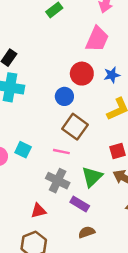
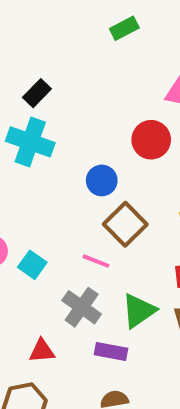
blue circle: (64, 96) -> (102, 180), moved
cyan square: (23, 150) -> (32, 265), moved
purple rectangle: (80, 204) -> (111, 352), turned -30

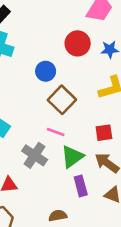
pink line: (96, 261) -> (56, 132), moved
purple rectangle: (111, 352) -> (81, 186), moved, turned 66

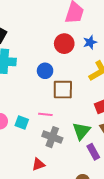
brown square: (62, 100) -> (63, 90), turned -30
pink line: (56, 132) -> (45, 114), moved

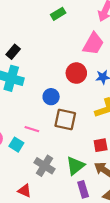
pink line: (45, 114) -> (32, 129), moved
red triangle: (38, 164) -> (24, 191), turned 32

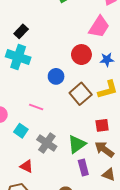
brown square: (65, 120) -> (81, 94), moved, turned 35
cyan square: (16, 145) -> (21, 131), moved

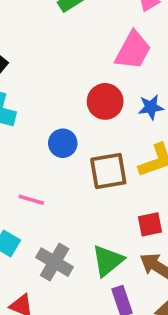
brown square: (81, 94) -> (108, 171), turned 35

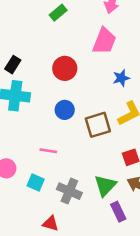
red circle: (105, 101) -> (65, 68), moved

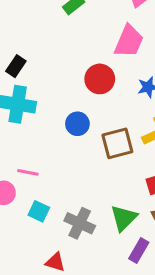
red circle: (65, 68) -> (100, 79), moved
pink line: (48, 151) -> (28, 172), moved
purple rectangle: (118, 212) -> (139, 250), turned 54

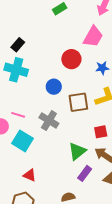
cyan square: (39, 211) -> (22, 141), size x1.5
gray cross: (80, 223) -> (49, 121), moved

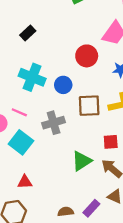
cyan cross: (16, 70) -> (32, 77), moved
gray cross: (49, 121) -> (54, 123), turned 36
purple rectangle: (85, 173) -> (91, 208), moved
red triangle: (30, 175) -> (25, 182), turned -32

